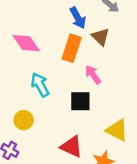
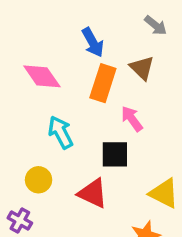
blue arrow: (78, 18) -> (93, 42), moved
red triangle: (72, 147) -> (93, 193), moved

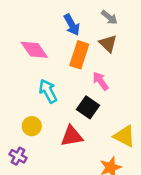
gray arrow: (156, 25) -> (109, 17), moved
black square: (115, 154) -> (88, 107), turned 35
red triangle: (93, 193) -> (72, 136), turned -35

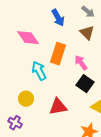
orange rectangle: (79, 55) -> (58, 54), moved
black square: (88, 107) -> (85, 84), moved

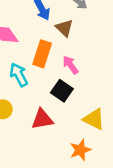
brown triangle: (87, 33) -> (64, 28), moved
black square: (85, 84) -> (62, 91), moved

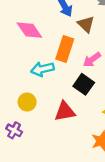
pink arrow: (70, 65) -> (92, 60), turned -90
cyan arrow: (19, 75) -> (42, 69), turned -75

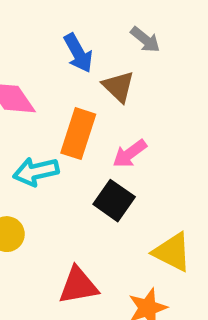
red triangle: (65, 111) -> (78, 286), moved

